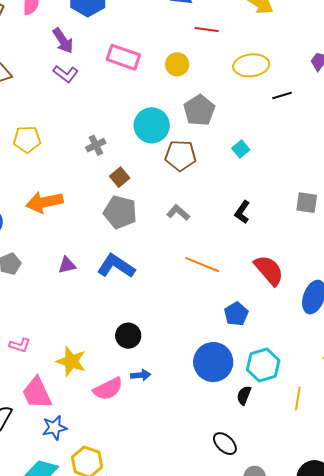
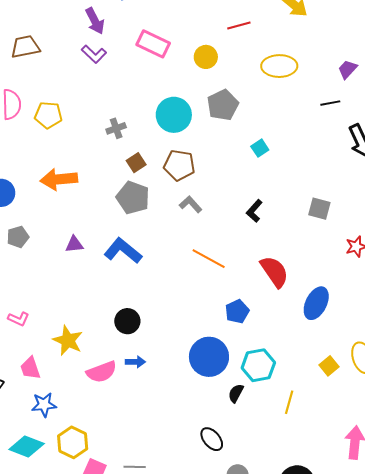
red line: (207, 30) -> (239, 26), turned -30
black line: (282, 96) -> (330, 103), moved
brown pentagon: (180, 156) -> (179, 165), moved
pink trapezoid: (37, 393) -> (30, 368), size x0.7

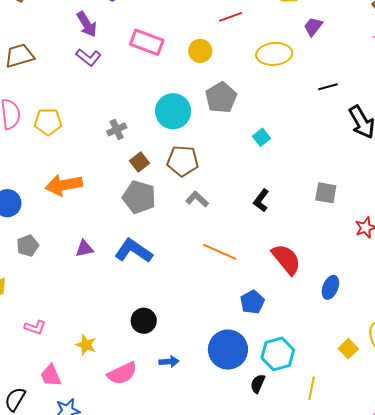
purple trapezoid: (348, 69) -> (313, 27), moved
blue ellipse: (316, 303) -> (330, 287), size x0.7
yellow star: (68, 340) -> (86, 345), size x0.7
blue arrow: (135, 362) -> (169, 362), moved

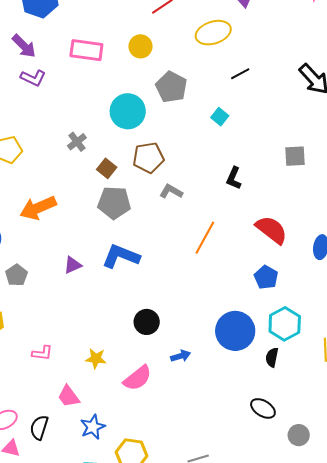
black line: (328, 87) -> (240, 74), moved
orange line: (220, 252) -> (205, 238), turned -72
blue pentagon: (252, 302) -> (266, 277), moved

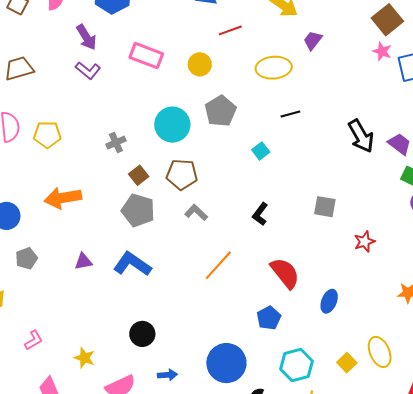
cyan hexagon: (285, 324) -> (296, 365), moved
pink L-shape: (42, 353) -> (34, 340), turned -50

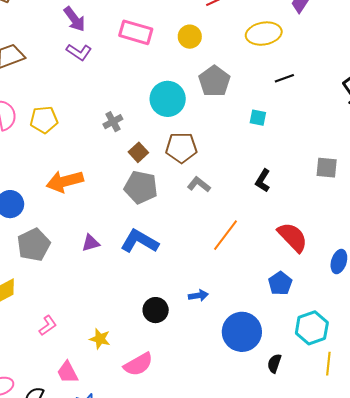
cyan square: (261, 151) -> (258, 118), turned -36
gray pentagon: (26, 258) -> (34, 245), size x1.5
blue arrow: (167, 375) -> (198, 295), moved

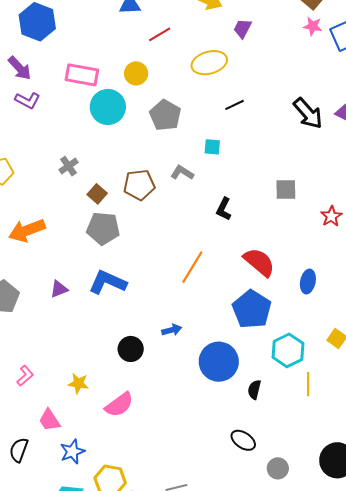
cyan circle: (168, 99) -> (108, 107), moved
gray L-shape: (199, 184) -> (182, 173), moved
blue pentagon: (280, 283) -> (252, 309), size x1.6

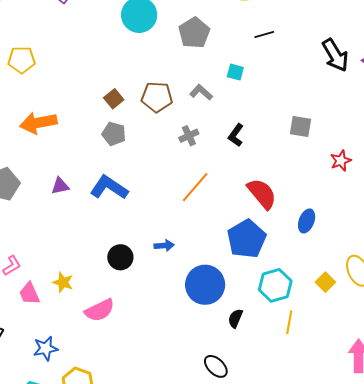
gray cross: (69, 166) -> (189, 136), moved
gray pentagon: (103, 228) -> (114, 134), size x0.7
pink trapezoid: (49, 420) -> (29, 294), moved

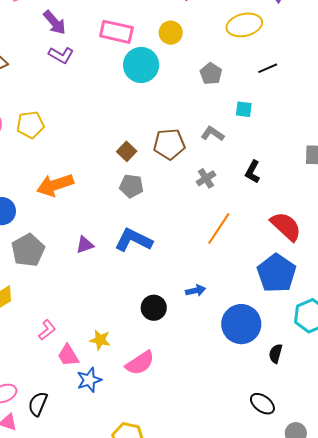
gray pentagon: (194, 33) -> (211, 74), moved, size x0.7
blue star: (46, 348) -> (89, 380), moved

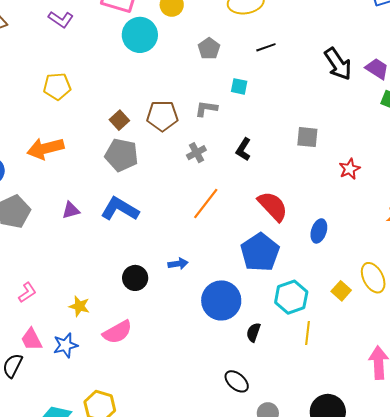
yellow pentagon: (30, 125) -> (57, 86), moved
gray L-shape: (213, 134) -> (206, 109), turned -30
gray pentagon: (131, 186) -> (121, 155), size x1.4
pink trapezoid: (68, 355) -> (31, 339), moved

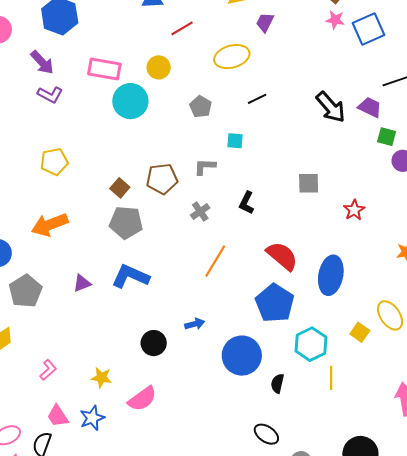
blue ellipse: (319, 231) -> (331, 275), size x1.6

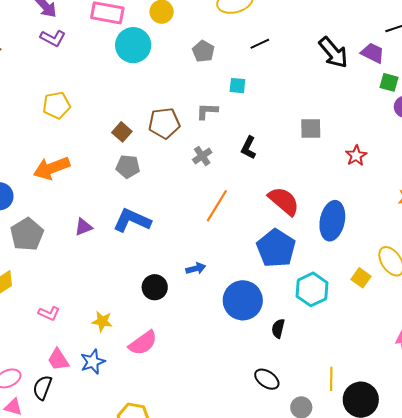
gray pentagon: (126, 222) -> (128, 166), size x0.7
pink L-shape: (48, 370) -> (49, 313), turned 65
yellow line: (331, 378) -> (331, 379), moved

